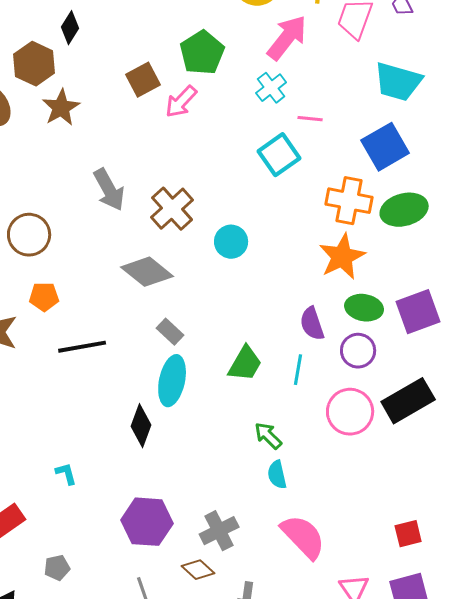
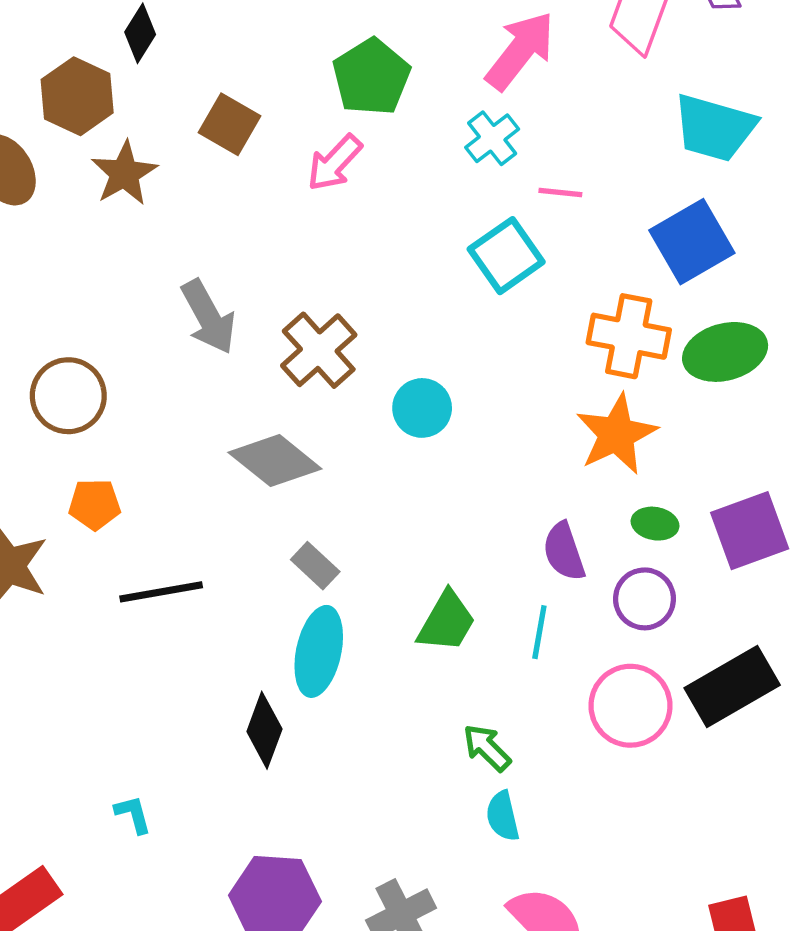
brown square: (143, 80) -> (229, 124), moved, turned -32
green ellipse: (364, 308) -> (655, 524), size x0.7

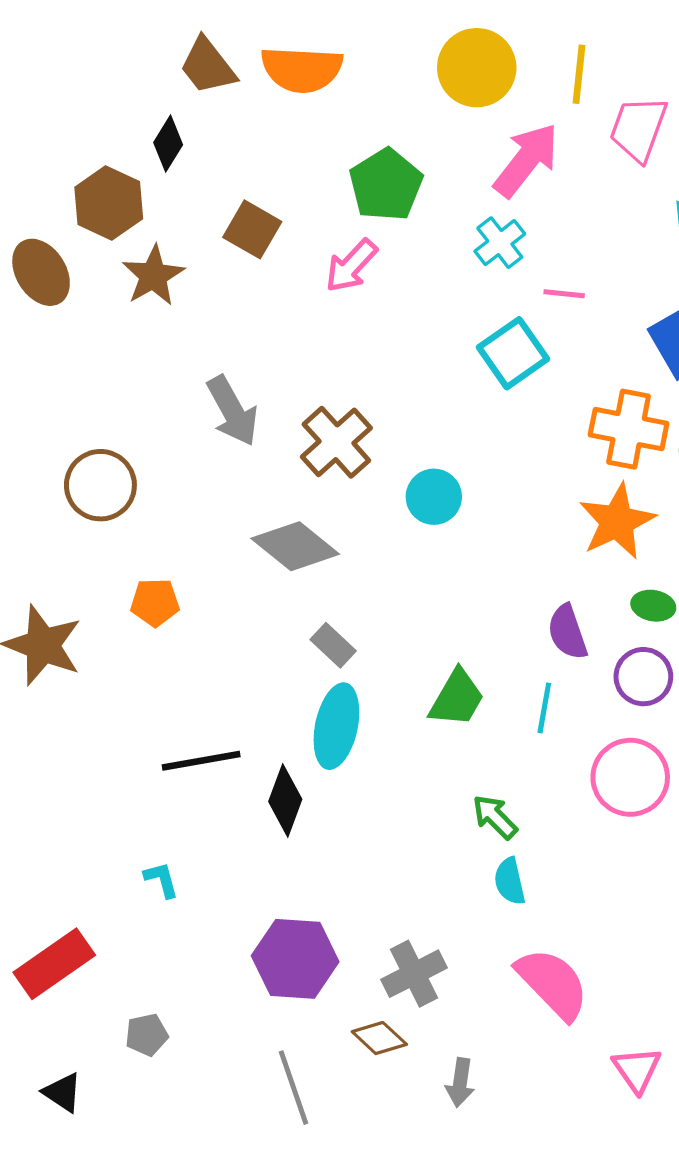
orange pentagon: (95, 504) -> (155, 602), moved
black line: (161, 592) -> (201, 761), moved

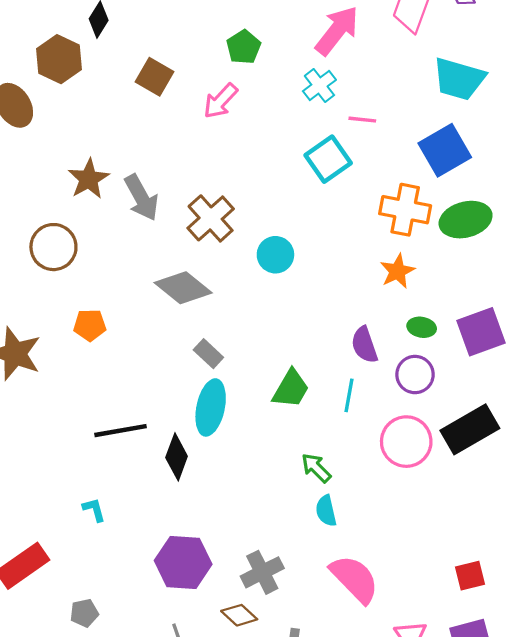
green pentagon: (386, 185) -> (244, 47), size x0.7
brown star: (153, 276) -> (89, 179), moved
orange star: (617, 521) -> (397, 271), size x0.7

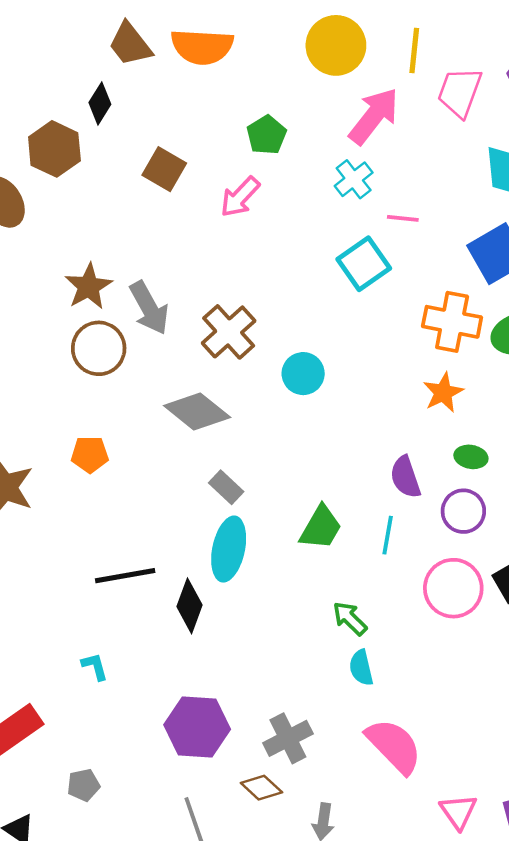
brown circle: (53, 247) -> (99, 348), moved

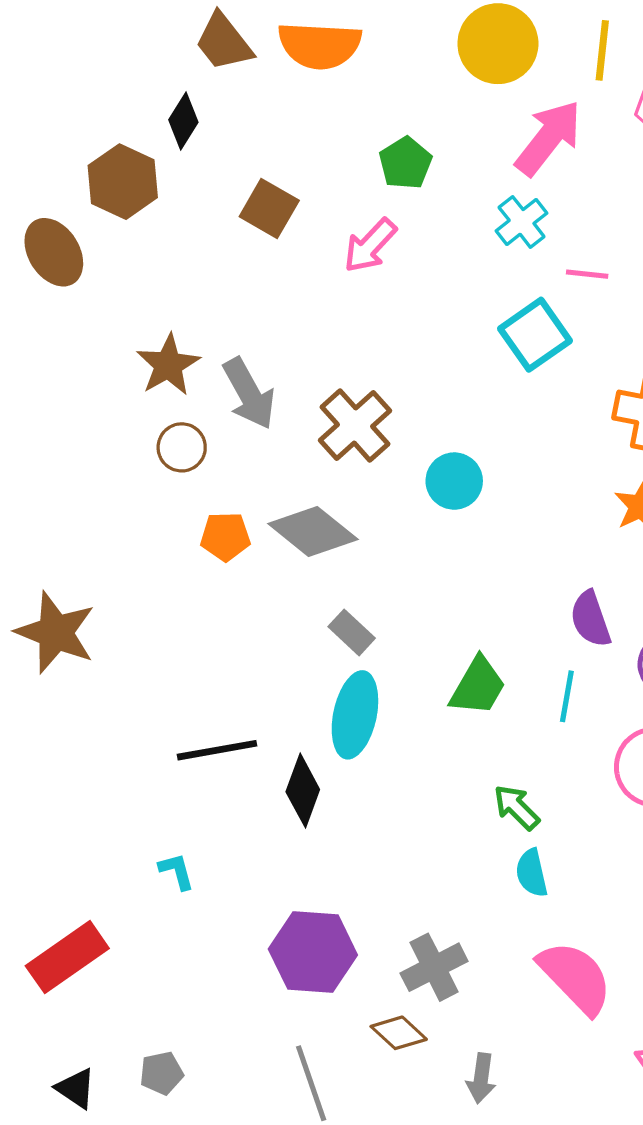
brown circle: (99, 348) -> (182, 447), size x0.7
orange pentagon: (90, 454) -> (225, 537), moved
gray pentagon: (83, 785) -> (161, 1073), moved

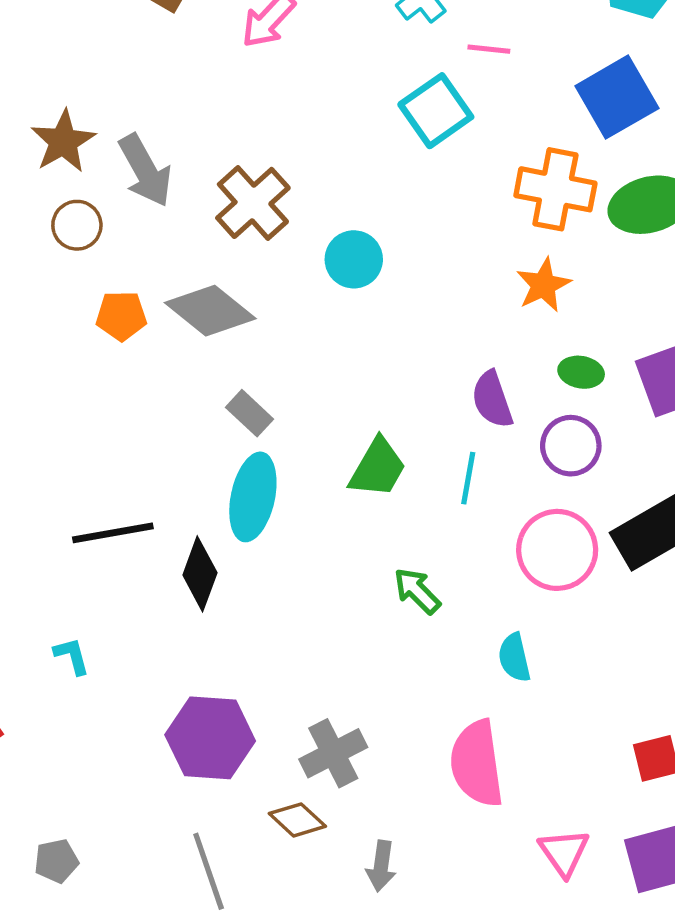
cyan semicircle: (532, 873) -> (514, 658), moved
pink semicircle: (575, 977) -> (477, 764), turned -144

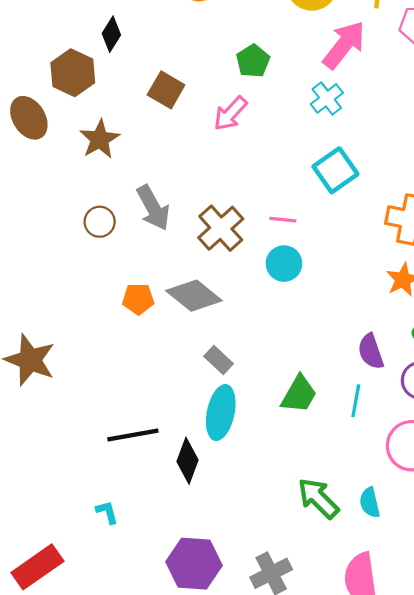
pink line: (489, 49) -> (283, 220), moved
brown star: (63, 141) -> (100, 139), moved
brown circle: (77, 225) -> (100, 222), moved
green arrow: (417, 591) -> (318, 498), moved, size x1.4
cyan semicircle: (514, 658) -> (370, 503), moved

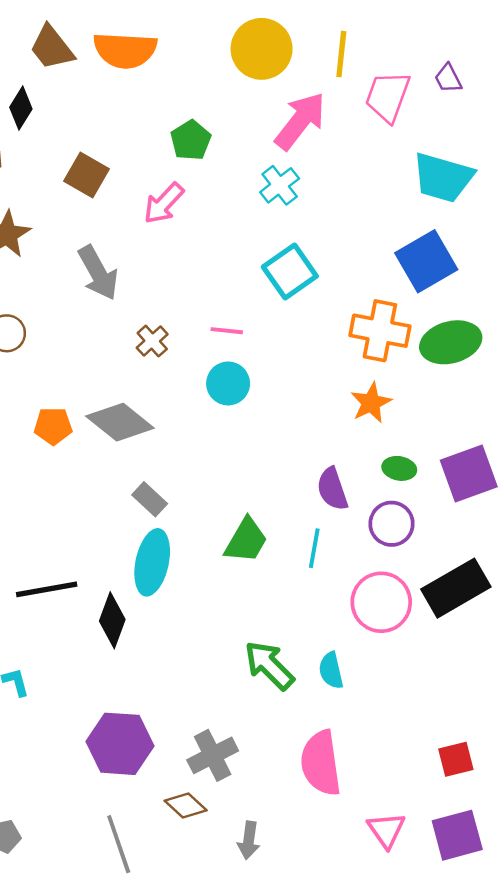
gray arrow: (153, 208) -> (98, 273), moved
brown cross: (221, 228) -> (152, 341), size x0.6

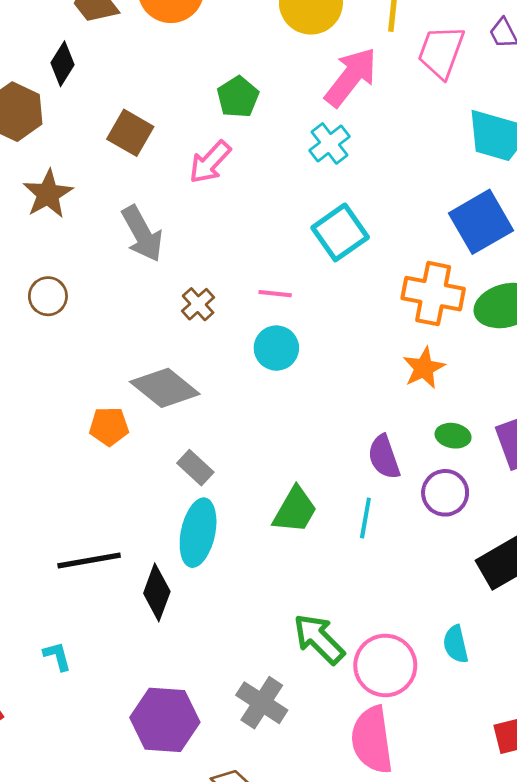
orange pentagon: (53, 426) -> (109, 426), moved
pink circle: (381, 602) -> (385, 665), moved
cyan semicircle: (331, 670) -> (456, 644), moved
gray cross: (213, 755) -> (262, 703), moved, turned -30

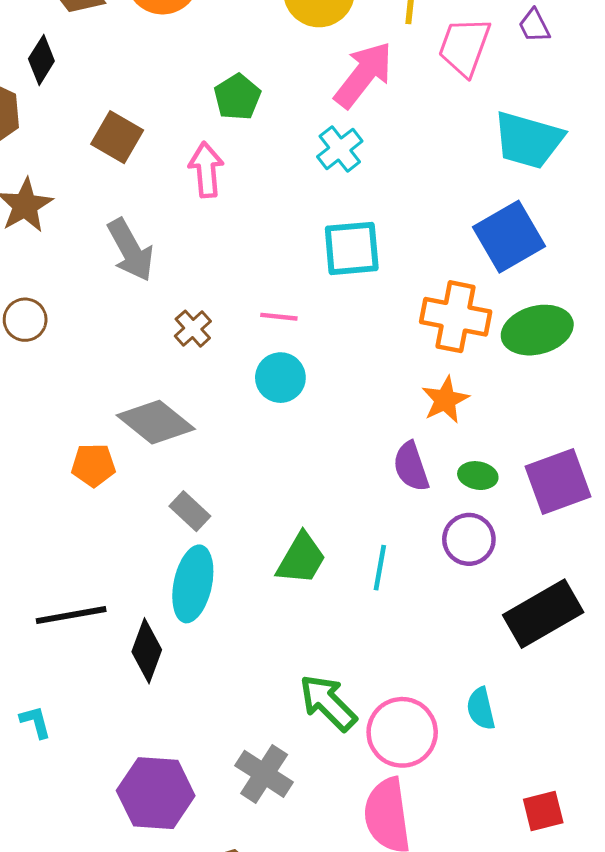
pink arrow: (210, 162) -> (206, 170), turned 132
cyan square: (340, 232) -> (352, 248), turned 30
purple semicircle: (384, 457) -> (411, 467), moved

